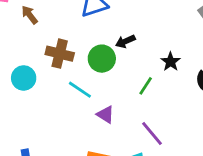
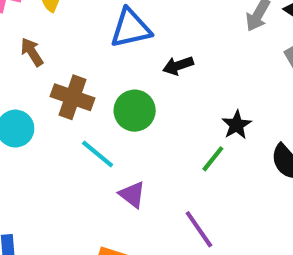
brown arrow: (30, 15) -> (32, 52), moved
black arrow: (125, 41) -> (178, 66), moved
green line: (146, 86) -> (213, 159), moved

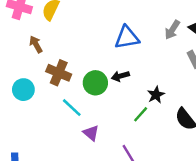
blue triangle: (131, 28) -> (127, 38), moved
black arrow: (178, 66) -> (120, 76), moved

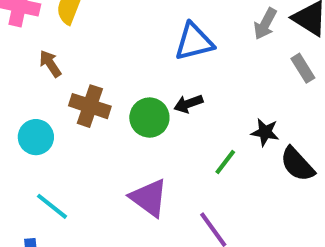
black star: (156, 95) -> (265, 132), moved, turned -30
cyan line: (72, 108) -> (52, 206), moved
purple triangle: (91, 133) -> (149, 198), size x1.5

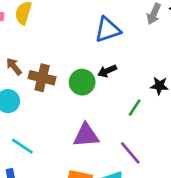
brown arrow: (50, 64) -> (14, 66), moved
purple triangle: (149, 198) -> (86, 135), turned -36

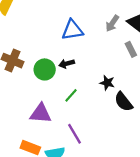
green line: (135, 108) -> (71, 95), moved

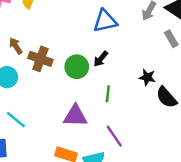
black arrow: (67, 64) -> (101, 59), turned -32
green line: (71, 95) -> (108, 94), turned -32

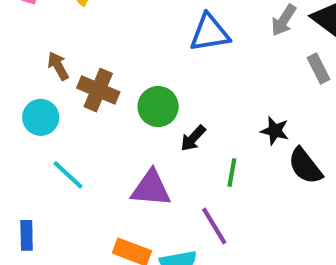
black arrow: (101, 59) -> (193, 138), moved
green line: (108, 94) -> (232, 173), moved
cyan line: (16, 120) -> (68, 175), moved

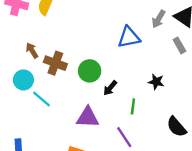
blue triangle: (210, 33) -> (129, 37), moved
black semicircle: (305, 166) -> (177, 127), moved
cyan line: (68, 175) -> (41, 99), moved

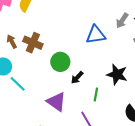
brown cross: (55, 63) -> (33, 43), moved
black star: (156, 82) -> (117, 74), size x1.5
purple triangle: (88, 117) -> (56, 102), turned 30

